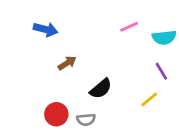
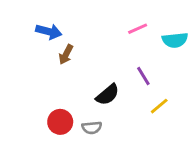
brown arrow: (67, 63) -> (66, 54), moved, turned 150
purple line: (161, 71) -> (143, 76), moved

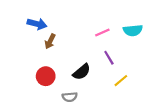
pink line: (138, 29) -> (102, 33), moved
red circle: (60, 122) -> (46, 76), moved

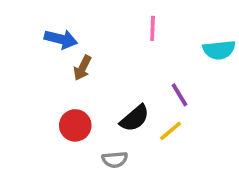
pink line: (102, 33) -> (153, 28), moved, turned -64
yellow line: (121, 81) -> (171, 131), moved

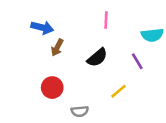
purple line: (180, 95) -> (137, 61), moved
black semicircle: (135, 118) -> (97, 58), moved

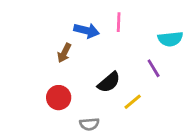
blue arrow: (42, 28) -> (87, 31), moved
black semicircle: (97, 58) -> (109, 82), moved

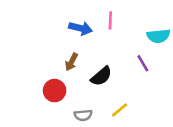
brown arrow: (64, 53) -> (71, 62), moved
yellow line: (133, 102) -> (119, 110), moved

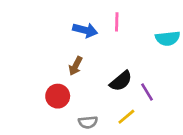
purple line: (143, 63) -> (147, 92), moved
black semicircle: (101, 76) -> (121, 81), moved

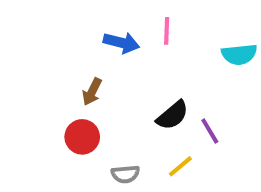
brown arrow: (76, 66) -> (92, 92), moved

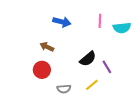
pink line: (167, 31) -> (100, 21), moved
brown arrow: (92, 92) -> (47, 47), turned 88

